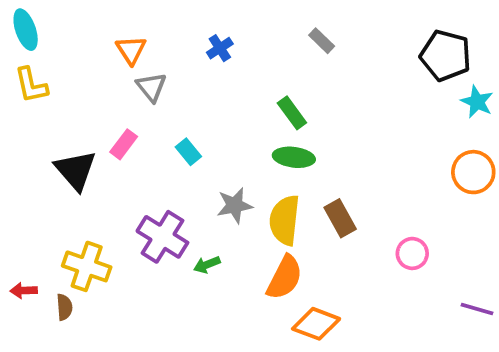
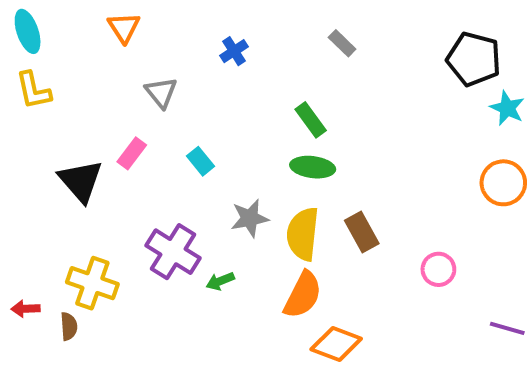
orange triangle: (131, 50) -> (124, 28), moved

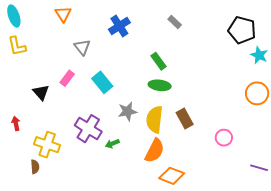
blue cross: (234, 51) -> (119, 26), size x1.5
cyan rectangle: (201, 161) -> (102, 82), size x1.5
black triangle: (81, 181) -> (41, 92), size x0.7
red arrow: (26, 309) -> (16, 124), moved, turned 80

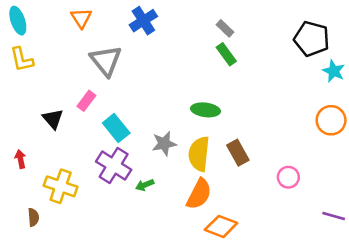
blue cross: (119, 26) -> (143, 21), moved
gray triangle: (82, 47) -> (106, 61), size x1.5
green rectangle: (159, 61) -> (226, 54), moved
cyan rectangle: (102, 82) -> (116, 128), moved
brown semicircle: (35, 167) -> (33, 217), moved

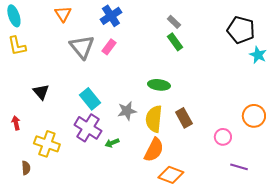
pink rectangle: (86, 101) -> (109, 47), moved
orange circle: (331, 120) -> (254, 116), moved
purple line: (334, 216) -> (239, 167), moved

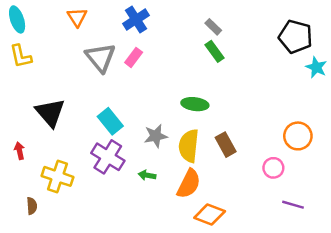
black triangle: (41, 92) -> (50, 113), size x1.5
orange circle: (254, 116) -> (298, 136), moved
green arrow: (112, 143) -> (147, 175), moved, turned 32

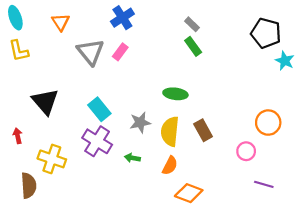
orange triangle: (77, 17) -> (61, 22), moved
orange semicircle: (189, 184) -> (170, 166), size x0.7
brown semicircle: (32, 206) -> (29, 185), size x1.6

